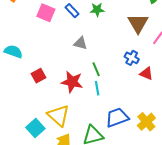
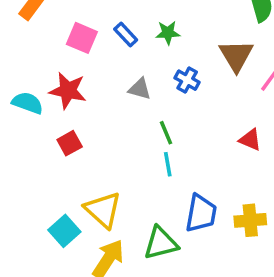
blue cross: (132, 58) -> (187, 80), moved
red star: (72, 82) -> (68, 91), moved
blue trapezoid: (117, 118) -> (201, 213), turned 120
yellow cross: (146, 122) -> (250, 220), turned 36

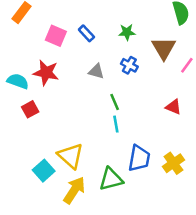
green star: (168, 33) -> (127, 32), moved
red square: (70, 143) -> (30, 109), moved
yellow cross: (250, 220) -> (173, 163), turned -30

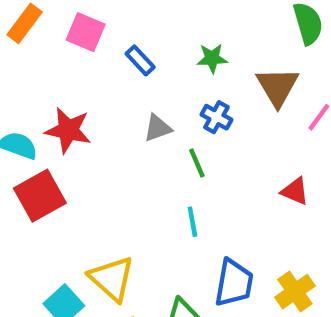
pink square: (56, 36) -> (86, 32), moved
gray triangle: (96, 71) -> (158, 128), turned -35
green line: (115, 102) -> (197, 163), moved
red square: (30, 109) -> (40, 196), size x1.6

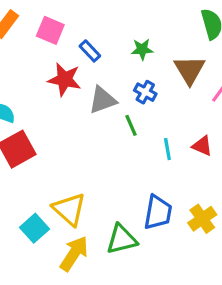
gray triangle: (158, 128) -> (103, 100), size x1.4
red star: (68, 130) -> (65, 79), moved
cyan line: (192, 222) -> (167, 149), moved

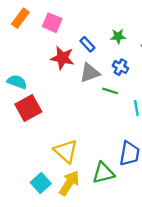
blue rectangle: (90, 51) -> (87, 44), moved
green line: (131, 125) -> (110, 91), turned -49
cyan square: (35, 228) -> (41, 183), moved

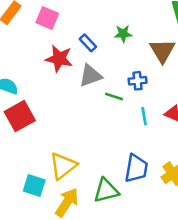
blue cross: (120, 67) -> (138, 81), moved, turned -35
yellow triangle: (66, 151) -> (63, 166), turned 40
cyan square: (41, 183) -> (34, 185), moved, turned -30

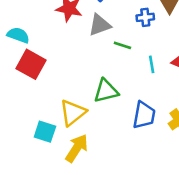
blue cross: (138, 81) -> (145, 17), moved
red square: (20, 116) -> (31, 64), turned -32
green triangle: (106, 191) -> (106, 91), moved

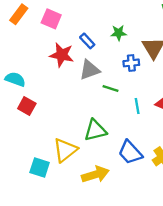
red square: (31, 64) -> (27, 106), size x0.7
blue trapezoid: (144, 115) -> (130, 152), turned 128
yellow arrow: (77, 148) -> (95, 174), moved, turned 40

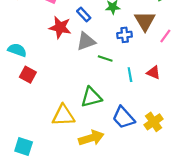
yellow triangle: (65, 150) -> (63, 115), turned 35
cyan square: (40, 168) -> (24, 147), moved

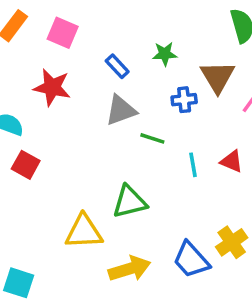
red star: (60, 27) -> (52, 87), moved
blue trapezoid: (123, 118) -> (191, 260), moved

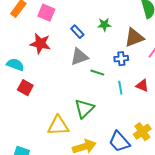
brown triangle: (218, 77) -> (134, 38), turned 40
blue cross: (184, 100) -> (121, 59), moved
green triangle: (130, 202) -> (84, 109), turned -30

